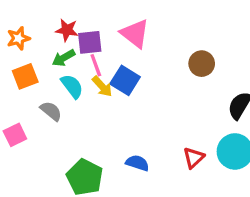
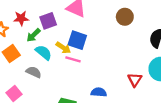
red star: (67, 30) -> (21, 18), moved
pink line: (96, 65) -> (73, 59), moved, turned -40

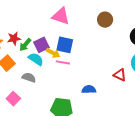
red star: (21, 18) -> (14, 39), moved
purple square: (48, 21) -> (41, 45), moved
red triangle: (135, 80) -> (120, 75), turned -32

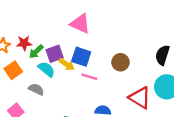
brown circle: (105, 20) -> (120, 62), moved
pink line: (63, 62) -> (89, 77), moved
red triangle: (120, 75) -> (140, 98), size x1.5

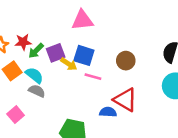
pink triangle: (80, 24) -> (82, 20), turned -30
cyan semicircle: (46, 69) -> (34, 75), moved
red triangle: (140, 98) -> (125, 100), moved

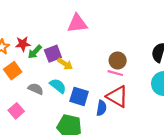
blue square: (84, 55) -> (79, 96), moved
cyan semicircle: (34, 75) -> (58, 86), moved
pink line: (93, 77) -> (115, 73), moved
blue semicircle: (108, 112) -> (101, 108), turned 96

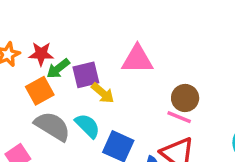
pink triangle: (77, 23) -> (137, 59), moved
orange square: (13, 71) -> (40, 91), moved
gray semicircle: (36, 89) -> (52, 126), size x1.5

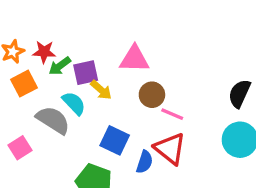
orange square: (40, 91) -> (24, 84), moved
brown circle: (185, 98) -> (152, 95), moved
cyan semicircle: (87, 126) -> (74, 103), moved

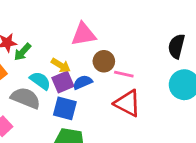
purple square: (86, 73) -> (63, 82), moved
blue square: (115, 140) -> (65, 108), moved
blue semicircle: (145, 162) -> (83, 82), moved, turned -120

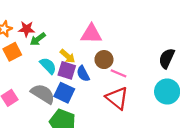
purple square: (63, 82) -> (67, 70), turned 30
blue semicircle: (83, 82) -> (83, 74), turned -105
gray semicircle: (26, 98) -> (43, 94), moved

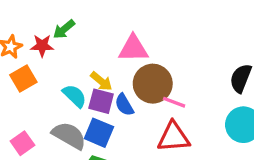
green arrow: (38, 39) -> (64, 29), moved
brown circle: (104, 60) -> (153, 84), size x1.5
red triangle: (117, 98) -> (174, 137), turned -40

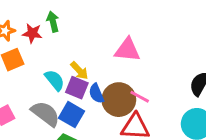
green arrow: (64, 29) -> (53, 22), turned 108
pink triangle: (133, 49) -> (127, 50), moved
brown circle: (153, 84) -> (119, 100), moved

